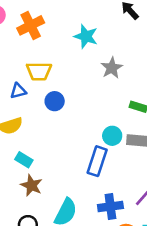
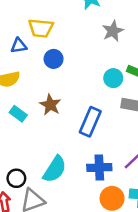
cyan circle: (112, 136) -> (113, 78), moved
brown star: (31, 185) -> (50, 105), moved

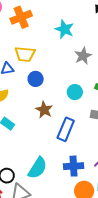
cyan circle: (113, 78) -> (75, 92), moved
brown star: (50, 105) -> (44, 110), moved

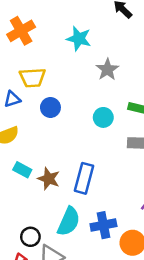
brown star: (44, 110) -> (49, 179), moved
blue rectangle: (66, 129) -> (84, 178), moved
blue cross: (74, 166) -> (103, 225), moved

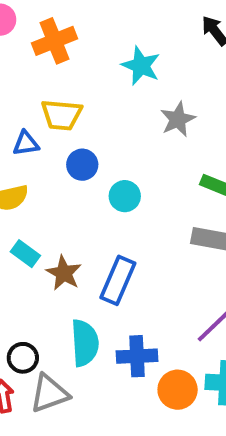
cyan circle: (103, 117) -> (125, 196), moved
cyan semicircle: (69, 221) -> (85, 343), turned -36

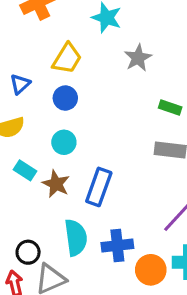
yellow trapezoid: (62, 115) -> (67, 58), moved, turned -60
blue triangle: (26, 143) -> (20, 84), turned -30
cyan circle: (125, 196) -> (64, 142), moved

